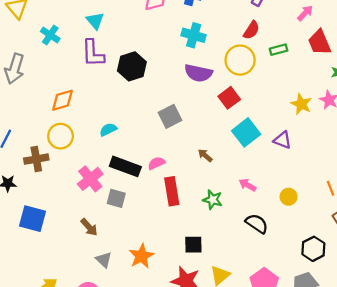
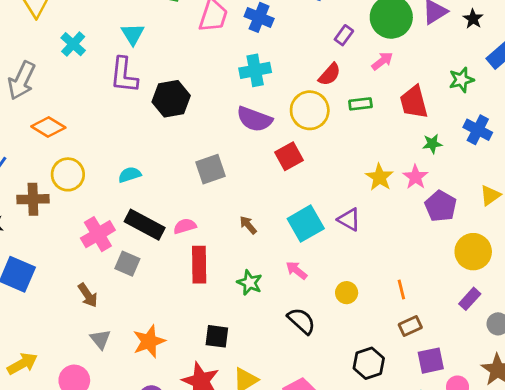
pink arrow: (305, 13) -> (382, 61), moved
cyan cross: (194, 35) -> (255, 70), turned -35
orange diamond: (63, 100) -> (48, 127), moved, turned 40
cyan square: (246, 132) -> (306, 224), moved

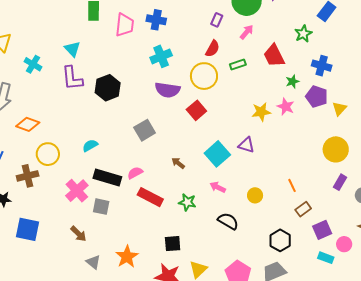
yellow star: (380, 177) -> (261, 112), turned -30
purple pentagon: (441, 206) -> (317, 96), moved
red rectangle: (199, 265) -> (150, 197), turned -50

